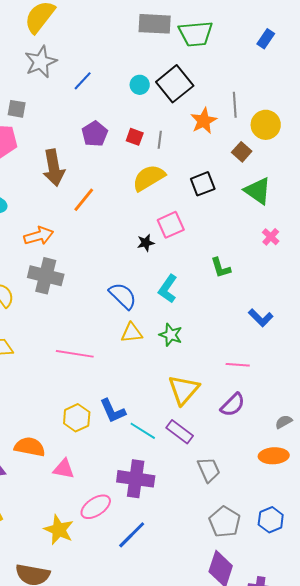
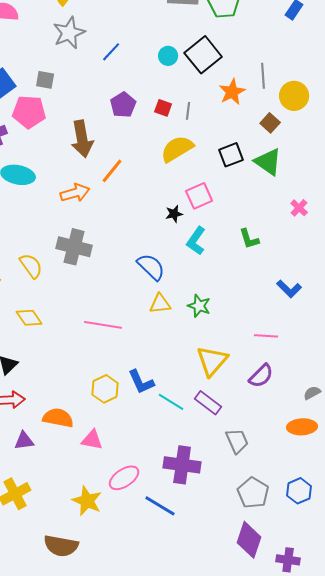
green triangle: (258, 191) -> (268, 162), moved
orange arrow: (39, 236) -> (75, 193), moved
cyan L-shape: (168, 289) -> (196, 241), moved
purple cross: (136, 479) -> (182, 465), moved
blue line: (132, 535) -> (160, 506), turned 76

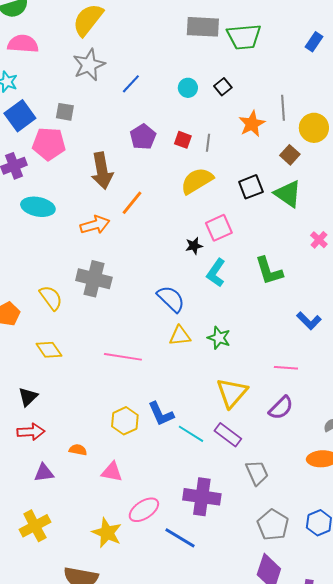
black square: (203, 55) -> (223, 87), size x0.5
green L-shape: (249, 239) -> (269, 271), size x1.4
orange semicircle: (58, 418) -> (78, 450), size x0.6

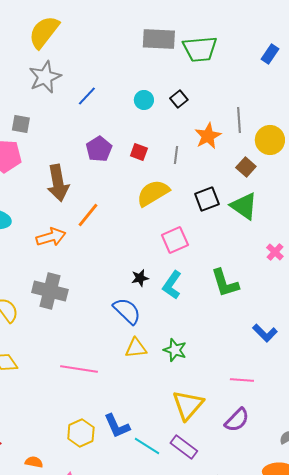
gray line: (208, 143) -> (176, 155), moved
black star: (194, 246) -> (140, 278), moved

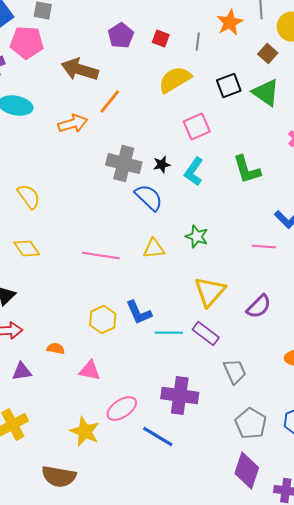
brown arrow: (58, 183) -> (80, 70), turned 117
gray cross: (50, 291) -> (124, 164), moved
yellow triangle: (136, 348) -> (154, 248), moved
pink line: (242, 380) -> (264, 246), moved
cyan line: (147, 446) -> (169, 332), turned -32

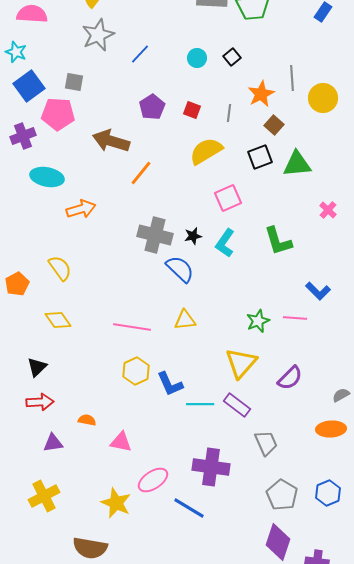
brown square: (268, 54) -> (274, 125), moved
green triangle: (266, 92) -> (297, 164), turned -40
orange arrow: (73, 124) -> (81, 209), moved
green star: (197, 236) -> (258, 321), moved, turned 30
yellow hexagon: (103, 320) -> (136, 371), moved

